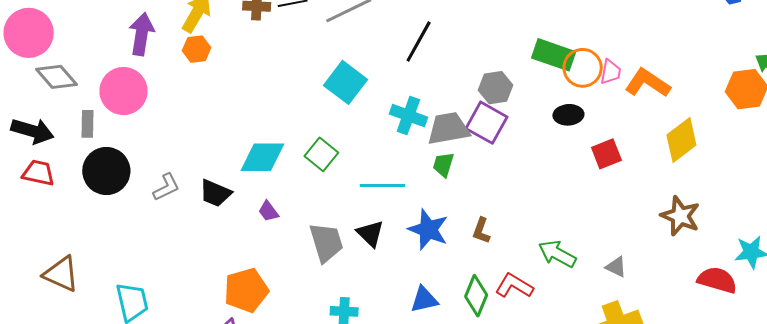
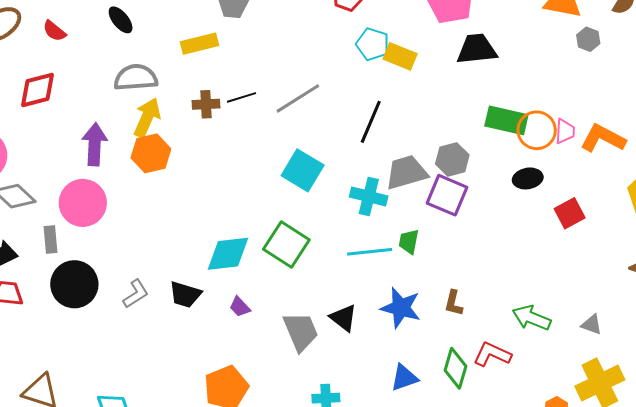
orange hexagon: (197, 49) -> (151, 153), size x1.4
gray trapezoid: (448, 129) -> (406, 172), moved
green square: (321, 154) -> (286, 245), size x1.4
cyan line: (382, 185) -> (370, 252), moved

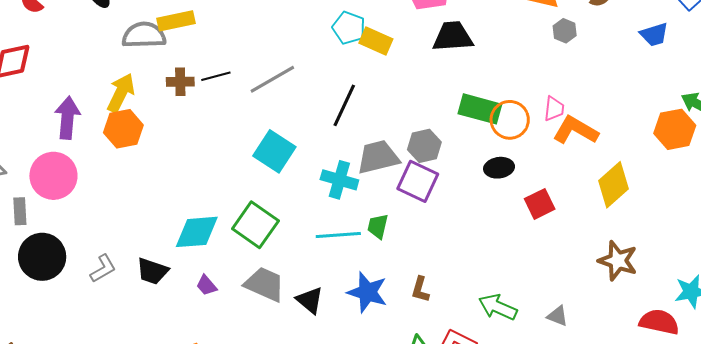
gray semicircle: (136, 78) -> (144, 35), moved
pink trapezoid: (565, 131) -> (554, 109), moved
gray trapezoid: (301, 331) -> (265, 284), moved, turned -45

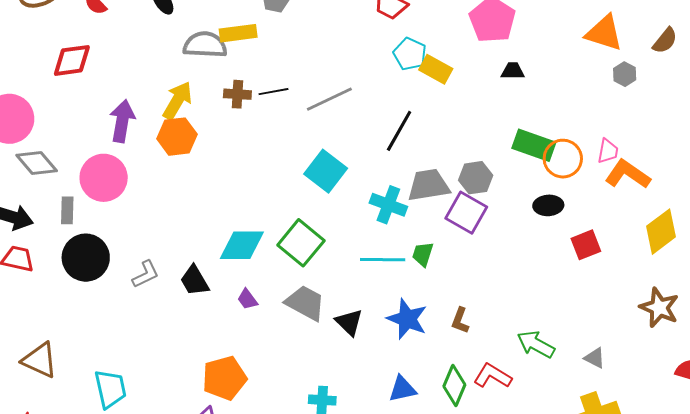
black trapezoid: (453, 37) -> (513, 71), size x0.6
black trapezoid: (152, 271) -> (194, 281), turned 36

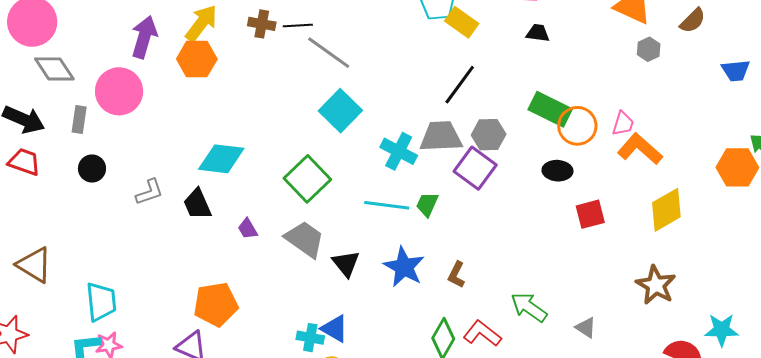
gray line: (329, 99) -> (329, 53), moved, turned 54
black line: (399, 131) -> (460, 85), moved
cyan diamond: (242, 245) -> (221, 159), moved
black circle: (86, 258) -> (92, 168), size x0.6
blue triangle: (402, 389) -> (335, 329), moved, turned 36

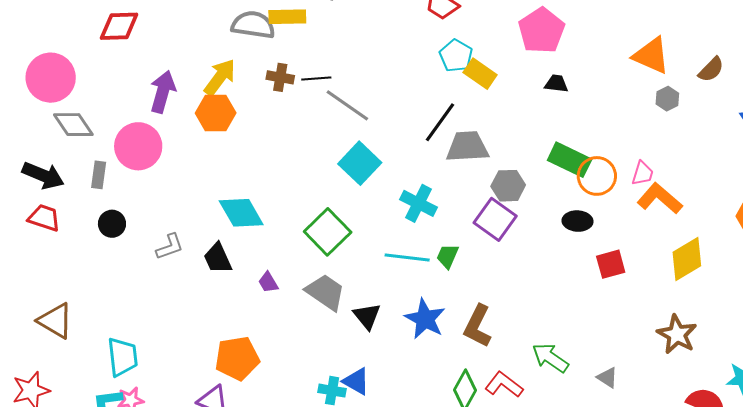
black line: (460, 85) -> (440, 122), moved
gray trapezoid: (441, 137) -> (467, 147), moved
cyan diamond: (221, 159) -> (241, 213), turned 54
brown L-shape: (456, 275) -> (478, 326), size x1.6

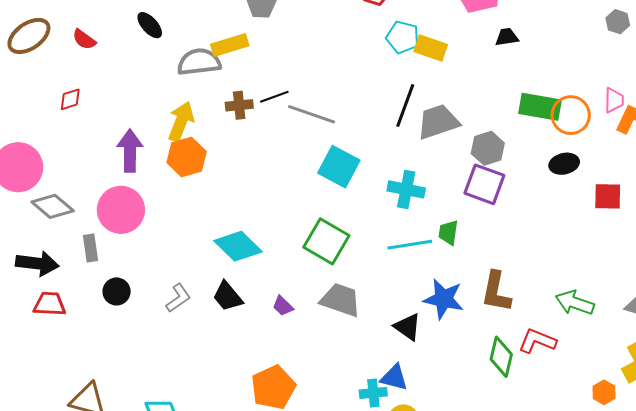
red diamond: (119, 26) -> (70, 99), size x0.6
red square: (611, 264) -> (608, 196), turned 32
black triangle: (367, 316) -> (407, 327), moved

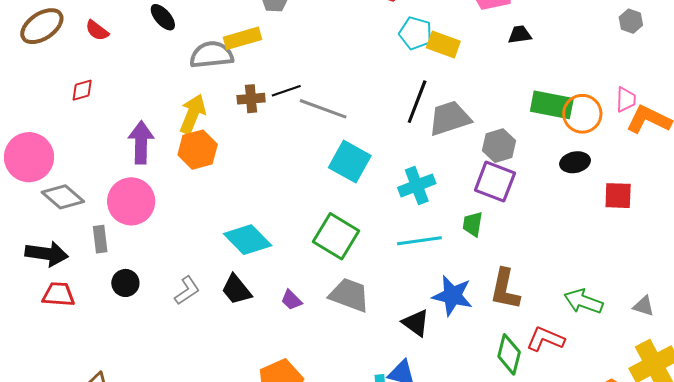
cyan cross: (406, 189) -> (417, 186), turned -33
green trapezoid: (448, 232) -> (473, 224), moved

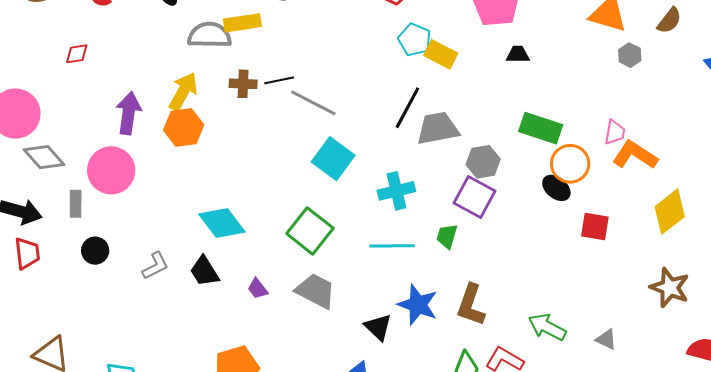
orange circle: (582, 114) -> (570, 164), moved
black ellipse: (575, 162) -> (556, 188), turned 44
red trapezoid: (58, 294) -> (27, 253), turned 72

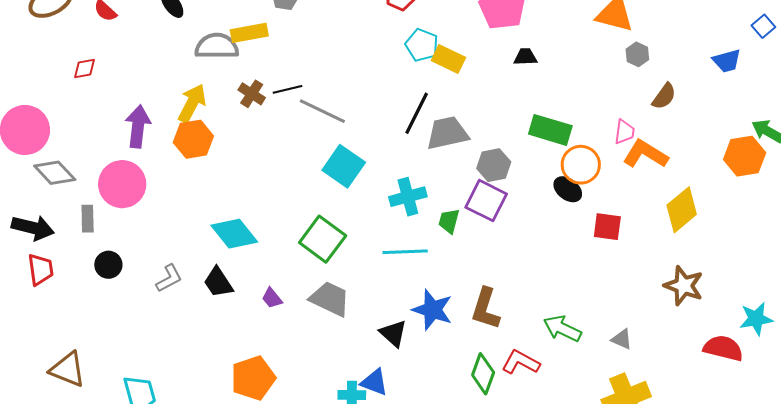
brown semicircle: (669, 21) -> (664, 96), moved
brown cross: (243, 84) -> (252, 94), turned 32
green trapezoid: (447, 236) -> (449, 221), moved

